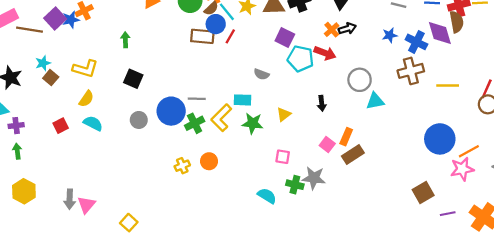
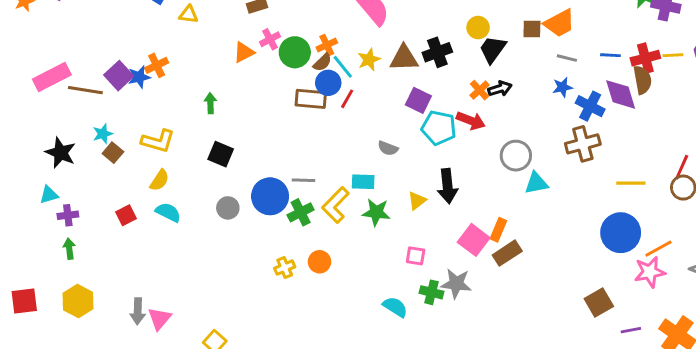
blue star: (390, 35) -> (562, 87), moved
yellow line: (448, 85) -> (631, 183), moved
black arrow: (322, 103) -> (448, 186), moved, size x1.6
pink square: (327, 144) -> (474, 240), size x1.5

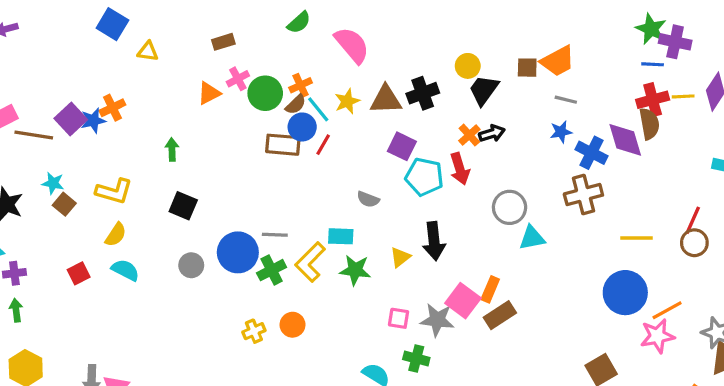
blue line: (610, 55) -> (653, 64), moved
red arrow: (471, 121) -> (460, 169), turned 52
cyan star: (103, 134) -> (53, 183), turned 30
gray star: (456, 284) -> (437, 320), moved

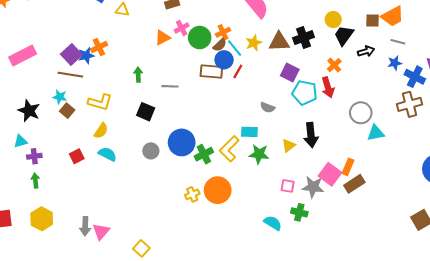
black arrow: (492, 133) -> (366, 51), moved
brown line: (34, 135) -> (70, 75), moved
gray line: (275, 235) -> (170, 86), moved
orange circle: (293, 325) -> (218, 190), size x1.6

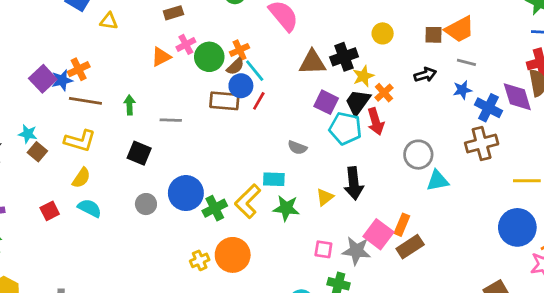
black trapezoid: (344, 35) -> (358, 102), moved
yellow star: (254, 43) -> (363, 76), moved
brown line: (70, 75) -> (85, 101), moved

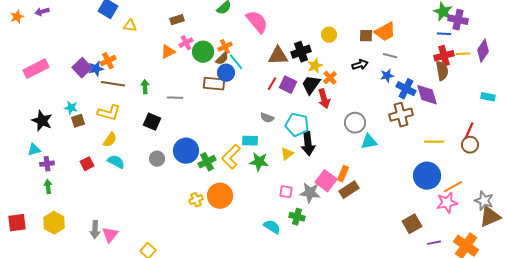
purple diamond: (517, 97) -> (427, 95), moved
red line: (259, 101) -> (272, 84), moved
cyan pentagon: (345, 128) -> (297, 125), moved
brown square: (37, 152) -> (78, 121), turned 32

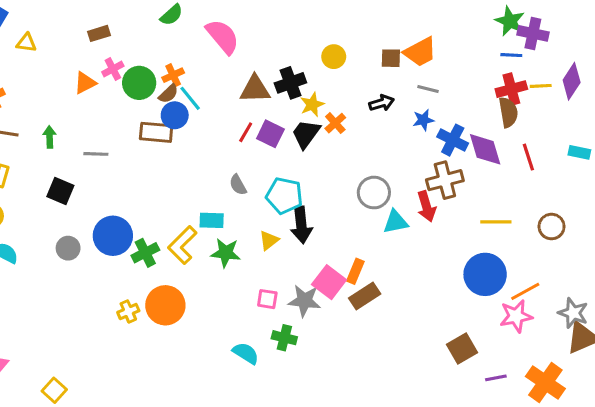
red arrow: (324, 99) -> (426, 206), moved
gray semicircle: (267, 118) -> (238, 185), turned 40
red line: (469, 131) -> (528, 157), moved, turned -42

